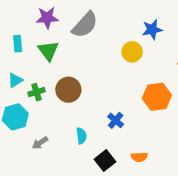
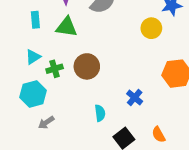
green triangle: (48, 51) -> (67, 27), turned -45
gray arrow: (40, 143) -> (46, 123), moved
orange semicircle: (139, 157) -> (159, 135), turned 63

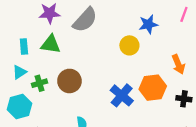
cyan rectangle: (35, 20) -> (24, 47), moved
blue cross: (135, 97) -> (122, 95), moved, size x1.5

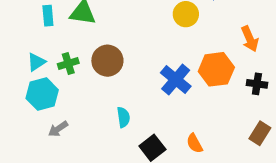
cyan triangle: (20, 72) -> (36, 62), moved

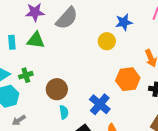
brown circle: (107, 61) -> (57, 89), moved
blue cross: (176, 79) -> (100, 104), moved

